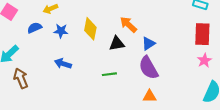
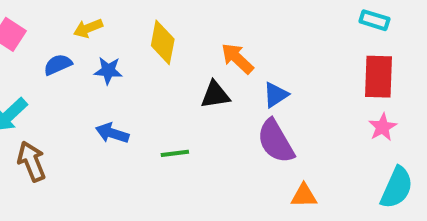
yellow diamond: (90, 29) -> (163, 42), moved
green line: (109, 74) -> (175, 153), moved
orange triangle: (150, 96) -> (304, 196), moved

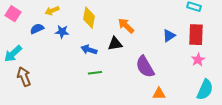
blue triangle: (276, 95) -> (169, 36), moved
blue arrow: (112, 133) -> (89, 50), moved

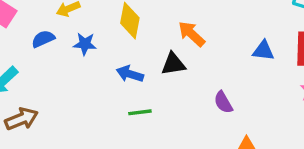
blue triangle: (169, 36) -> (263, 51), turned 40
purple semicircle: (145, 67) -> (223, 102), size x0.6
brown arrow: (24, 77) -> (21, 119), turned 90

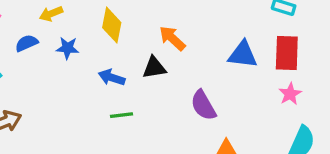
blue triangle: (263, 51) -> (243, 55), size x1.4
purple semicircle: (223, 102) -> (203, 105), size x1.4

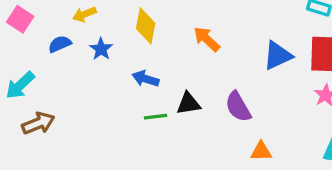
blue star: (67, 48) -> (101, 49), turned 30
blue triangle: (243, 55) -> (278, 56), turned -32
black triangle: (154, 68) -> (189, 103), moved

